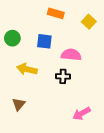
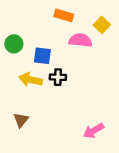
blue square: (44, 41) -> (42, 56), moved
pink semicircle: (71, 55) -> (80, 40), moved
black cross: (63, 76) -> (58, 77), moved

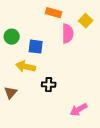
pink semicircle: (80, 40) -> (68, 34), turned 84
black cross: (58, 77) -> (49, 85), moved
brown triangle: (21, 120) -> (11, 93), moved

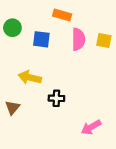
yellow square: (86, 21) -> (104, 40), moved, turned -32
green circle: (12, 37) -> (12, 28), moved
blue square: (36, 47) -> (41, 39), moved

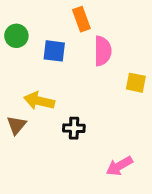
orange rectangle: (62, 15) -> (81, 19), turned 54
yellow square: (104, 40) -> (136, 83), moved
brown triangle: (12, 108) -> (16, 125), moved

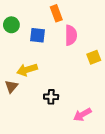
yellow square: (136, 83) -> (94, 57), turned -32
yellow arrow: (39, 101) -> (27, 70), turned -30
black cross: (74, 128) -> (51, 97), moved

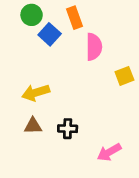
green circle: (11, 25) -> (32, 15), moved
blue square: (37, 35) -> (50, 34), moved, turned 35
brown triangle: (11, 86) -> (33, 126), moved, turned 48

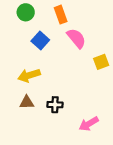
blue square: (50, 34) -> (40, 40), moved
pink semicircle: (94, 47) -> (76, 38), turned -40

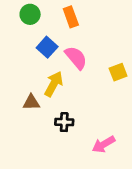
pink semicircle: (76, 38) -> (76, 58), moved
yellow arrow: (29, 75) -> (54, 84), moved, turned 135
brown triangle: (27, 102) -> (31, 102), moved

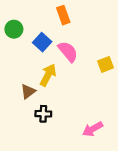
green circle: (30, 14) -> (14, 29), moved
brown triangle: (31, 102) -> (28, 91), turned -35
black cross: (64, 122) -> (43, 114), moved

